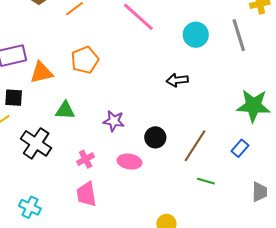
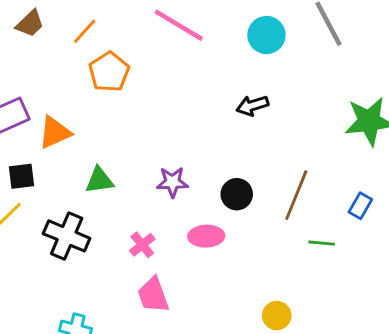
orange pentagon: (85, 60) -> (109, 72), moved
blue rectangle: (240, 148) -> (360, 206), moved

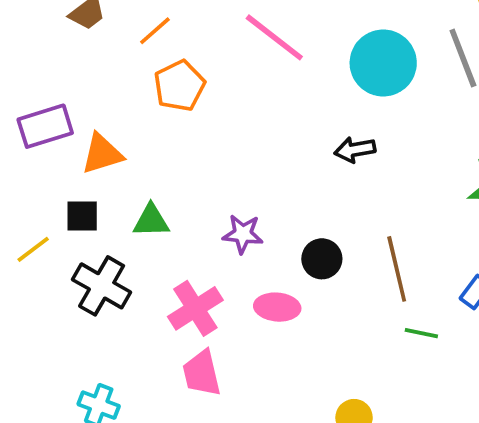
cyan circle: (266, 35) -> (383, 63), size x1.4
black square: (22, 176) -> (82, 216), moved
brown line: (296, 195) -> (397, 269), turned -42
pink cross: (142, 245) -> (195, 308), size x1.6

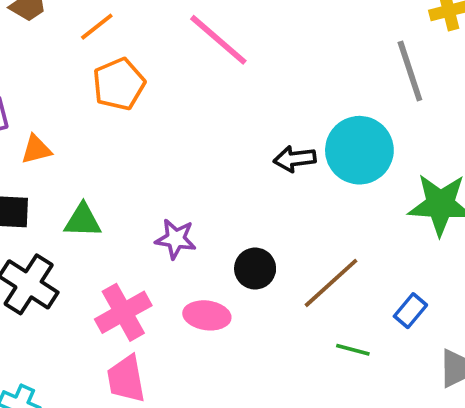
cyan circle: (383, 63) -> (359, 150), moved
orange triangle: (102, 154) -> (36, 149), size x0.7
brown line: (397, 269) -> (331, 283), turned 58

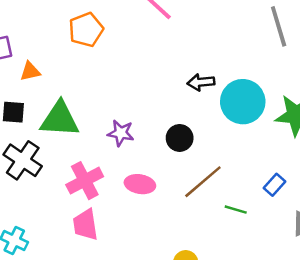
cyan circle: (359, 150) -> (243, 102), moved
green triangle: (83, 220) -> (60, 119), size x1.6
black circle: (255, 269) -> (180, 138), moved
brown line: (331, 283) -> (203, 182), moved

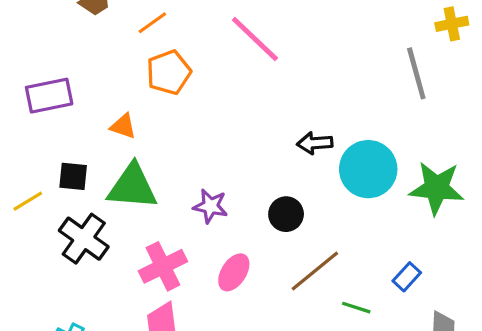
orange triangle: (30, 71) -> (123, 126), moved, turned 30
pink ellipse: (140, 184) -> (234, 272), turned -68

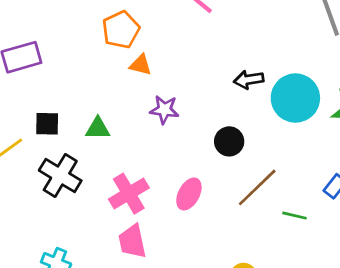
orange triangle: (123, 126) -> (140, 65), moved
green triangle: (132, 187) -> (98, 128), size x0.6
purple star: (210, 206) -> (164, 110), moved

